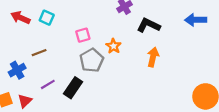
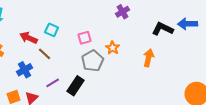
red arrow: (20, 18) -> (29, 38), moved
cyan square: (47, 18) -> (52, 30), moved
black L-shape: (149, 25) -> (163, 29), moved
brown line: (39, 53) -> (45, 54), turned 64

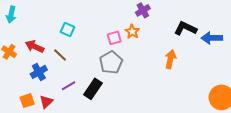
blue arrow: (188, 24) -> (212, 38), moved
red arrow: (29, 38) -> (35, 46), moved
pink square: (85, 38) -> (114, 38), moved
orange star: (113, 48) -> (132, 32), moved

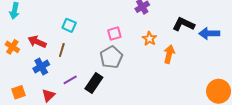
orange star: (132, 32) -> (149, 39), moved
brown line: (60, 55) -> (62, 50), turned 64
orange square: (27, 101) -> (19, 92), moved

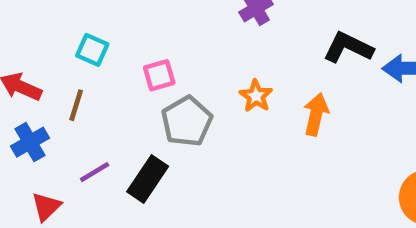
pink square: (114, 34) -> (159, 75), moved
orange star: (149, 39) -> (256, 96), moved

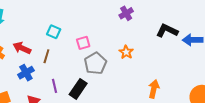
orange arrow: (316, 114) -> (154, 89), moved
purple line: (95, 172) -> (55, 86), turned -72

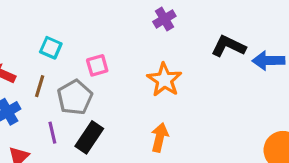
orange star: (126, 52) -> (164, 80), size x1.5
gray pentagon: (95, 63) -> (75, 97), moved
orange arrow: (154, 89) -> (160, 137), moved

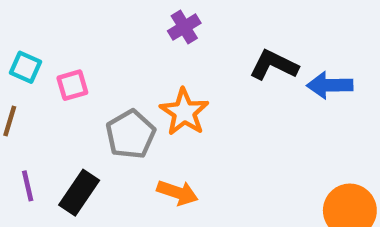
pink square: (97, 65) -> (72, 85), moved
gray pentagon: (75, 97) -> (131, 134), moved
orange arrow: (160, 137) -> (178, 193), turned 96

